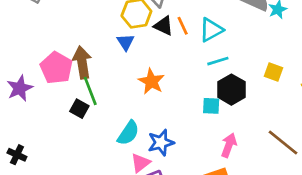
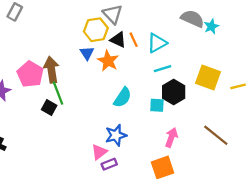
yellow square: (274, 72) -> (208, 77), size x1.6
orange star: (151, 81) -> (108, 61), moved
cyan semicircle: (128, 133) -> (123, 97), moved

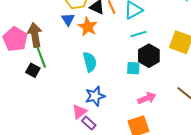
cyan semicircle: (123, 97) -> (90, 62), moved, turned -48
pink arrow: (171, 137) -> (147, 98), turned 48
purple rectangle: (109, 164) -> (89, 123), turned 64

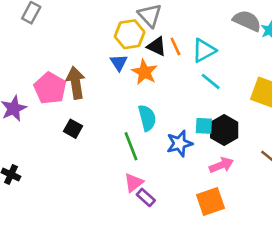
cyan line: (139, 34) -> (211, 81), turned 56
black hexagon: (149, 56) -> (224, 130), moved
green line: (41, 57) -> (131, 146), moved
blue star: (95, 96) -> (180, 143), moved

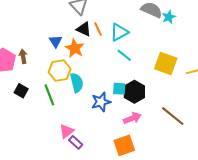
yellow hexagon: (130, 34) -> (60, 71), moved
brown arrow: (76, 83) -> (23, 56), size x0.6
green line: (131, 146) -> (49, 95), moved

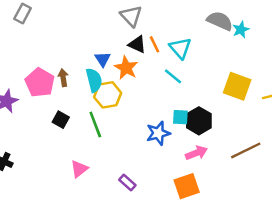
cyan triangle: (119, 32) -> (180, 48), turned -42
cyan line: (124, 55) -> (173, 76), moved
cyan semicircle: (77, 83) -> (94, 80), moved
brown line: (173, 116) -> (246, 150), turned -65
pink triangle: (67, 131) -> (79, 169), moved

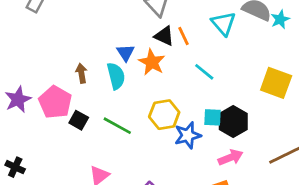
cyan triangle: (180, 48) -> (224, 24), moved
pink pentagon: (40, 83) -> (55, 102), moved
yellow hexagon: (108, 95) -> (164, 115), moved
green line: (95, 125) -> (117, 126), turned -40

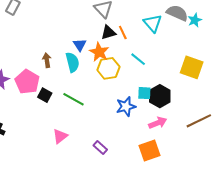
black triangle: (164, 36) -> (108, 32), turned -42
yellow hexagon: (164, 115) -> (108, 68), moved

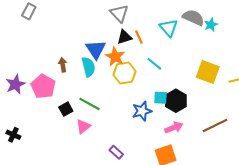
blue triangle: (80, 45) -> (96, 49), size x1.5
black square: (45, 95) -> (66, 109), moved, turned 32
pink triangle: (60, 136) -> (83, 127), moved

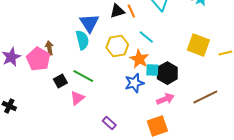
orange star: (115, 57) -> (139, 59), moved
brown arrow: (63, 65) -> (49, 48), moved

